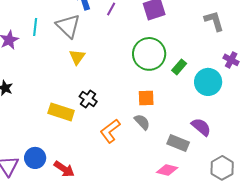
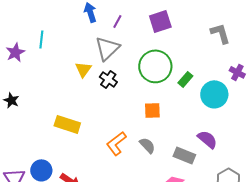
gray triangle: (68, 26) -> (107, 48), moved, turned 32
black cross: (88, 99) -> (108, 79), moved
gray semicircle: (142, 122) -> (147, 145), moved

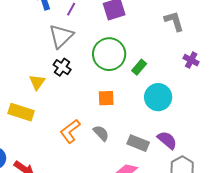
yellow triangle: (83, 69) -> (37, 82), moved
cyan circle: (214, 94) -> (158, 97), moved
purple semicircle: (207, 139) -> (167, 140), moved

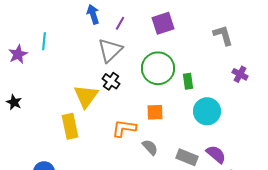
green rectangle: (139, 67) -> (188, 81), turned -49
yellow triangle: (37, 82) -> (86, 96), size x1.5
yellow rectangle: (21, 112) -> (70, 126), turned 60
orange L-shape: (70, 131) -> (124, 128), moved, turned 45

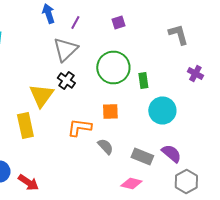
purple square: (163, 23) -> (118, 22), size x0.6

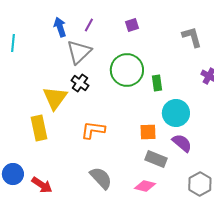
blue arrow: (48, 14) -> (60, 27), moved
orange square: (110, 112) -> (148, 132), moved
gray semicircle: (105, 146) -> (101, 178), moved, size x1.4
purple semicircle: (171, 154) -> (182, 143), moved

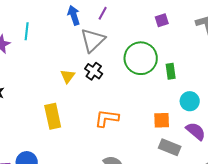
purple square: (132, 25) -> (162, 20), moved
yellow triangle: (55, 98) -> (68, 76), moved, size x0.6
cyan circle: (176, 113) -> (190, 101), size x0.7

